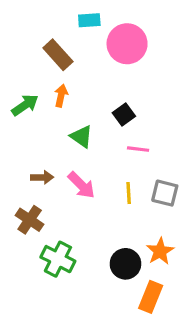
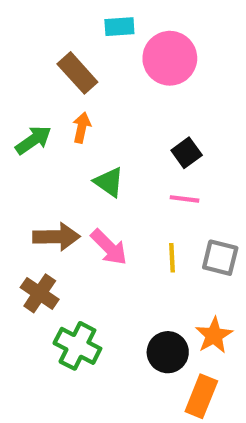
black square: (124, 114) -> (187, 153), moved
brown arrow: (42, 177) -> (56, 237), size x1.5

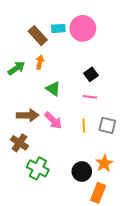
cyan rectangle: (119, 27) -> (58, 28), moved

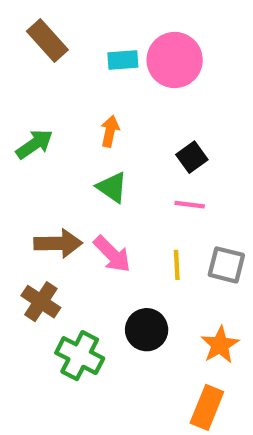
brown rectangle: (38, 36) -> (47, 41), moved
orange arrow: (40, 62) -> (110, 131), moved
black circle: (82, 171) -> (147, 330), moved

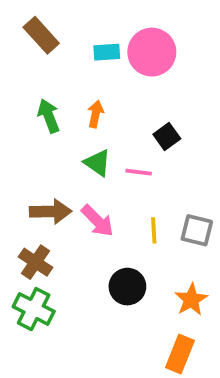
green arrow: (34, 144) -> (49, 116), moved, turned -76
pink line: (190, 205) -> (139, 172), moved
green cross: (80, 356) -> (34, 309), moved

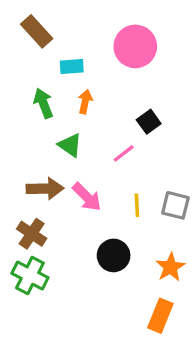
cyan rectangle: (107, 52) -> (72, 66), moved
green triangle: (97, 163) -> (70, 145), moved
pink line: (139, 172) -> (124, 153), turned -45

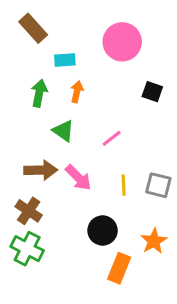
green arrow: (43, 103) -> (39, 93), turned 32
black square: (149, 122) -> (152, 92), moved, turned -35
orange rectangle: (160, 316) -> (119, 268), moved

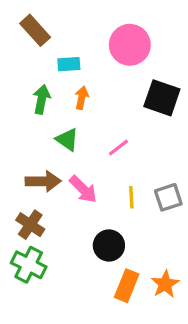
black square: (152, 92) -> (162, 98), size x1.6
gray square: (158, 185) -> (168, 197), turned -32
orange star: (154, 241) -> (165, 284), moved

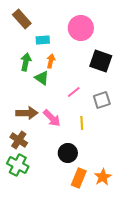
green triangle: (67, 140) -> (42, 78), moved
gray square: (168, 197) -> (102, 100), moved

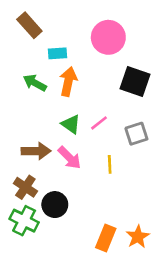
orange arrow: (51, 61) -> (68, 81), size x1.5
green arrow: (26, 62) -> (35, 83), turned -72
green triangle: (42, 78) -> (71, 124), moved
black circle: (68, 153) -> (55, 205), moved

